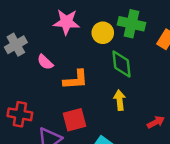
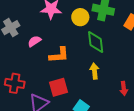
pink semicircle: (45, 62) -> (34, 41), turned 104
red arrow: (156, 122) -> (124, 88), turned 112

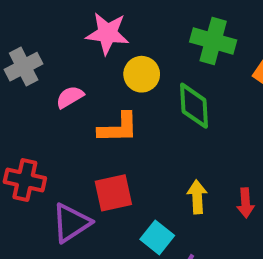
yellow circle: (80, 17) -> (142, 74), moved
yellow arrow: (94, 71) -> (197, 197), moved

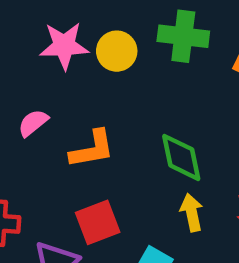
yellow circle: (142, 74) -> (117, 51), moved
green diamond: (194, 106) -> (181, 157), moved

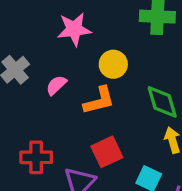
yellow circle: (117, 51) -> (113, 64), moved

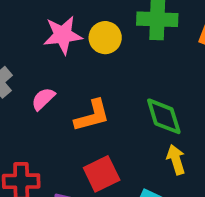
yellow circle: (113, 64) -> (105, 38), moved

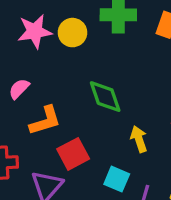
orange L-shape: (92, 116) -> (45, 121), moved
green diamond: (164, 116) -> (105, 97), moved

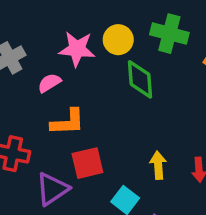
pink star: (35, 31) -> (77, 49), moved
green diamond: (105, 97) -> (140, 79), moved

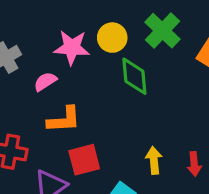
green cross: (169, 34) -> (162, 31), turned 30

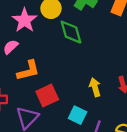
pink star: (72, 48) -> (25, 20), turned -30

